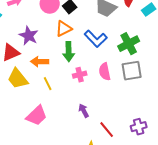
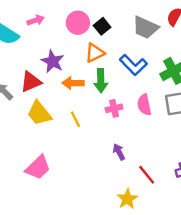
orange arrow: (40, 62) -> (73, 83), moved
pink trapezoid: (37, 116) -> (38, 168), moved

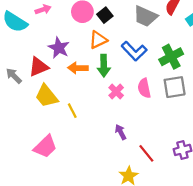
pink cross: (114, 108) -> (116, 92), turned -32
yellow line: (75, 119) -> (72, 111), moved

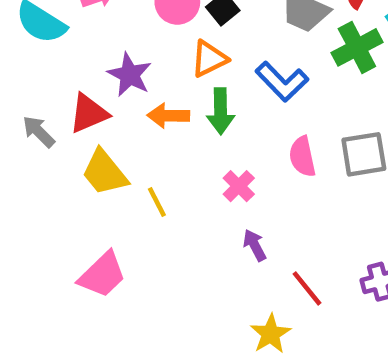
green cross: (171, 57) -> (357, 47), moved
pink cross: (116, 92) -> (239, 186), moved

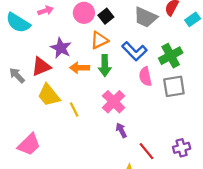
green cross: (357, 47) -> (171, 56), moved
pink semicircle: (302, 157) -> (145, 76), moved
pink cross: (239, 186) -> (114, 102), size x1.5
pink trapezoid: (102, 275) -> (29, 145), moved

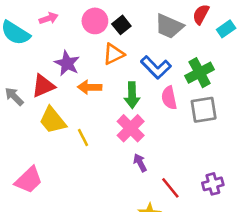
green arrow: (105, 65) -> (132, 95), moved

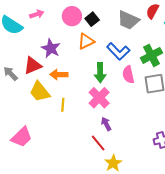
orange arrow: (90, 87) -> (59, 75), moved
yellow line: (83, 138) -> (63, 105), turned 32
red line: (170, 188) -> (98, 143), moved

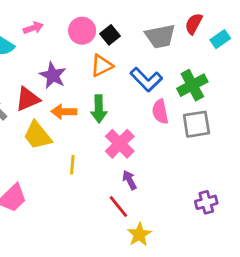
gray trapezoid: (128, 20) -> (160, 36), turned -35
green arrow: (100, 73) -> (99, 109), moved
yellow line: (63, 105) -> (72, 165), moved

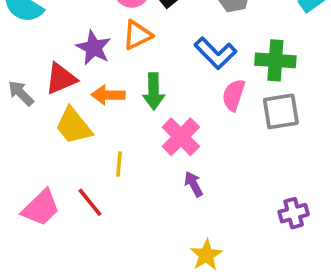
orange triangle: (102, 66) -> (137, 35), moved
green cross: (192, 85) -> (275, 60), turned 32
pink semicircle: (160, 112) -> (234, 95), turned 30
red line: (118, 207) -> (90, 202), moved

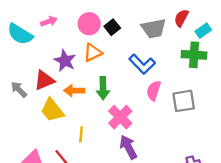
green cross: (275, 60) -> (194, 55), moved
purple arrow: (194, 184) -> (128, 147), size x1.5

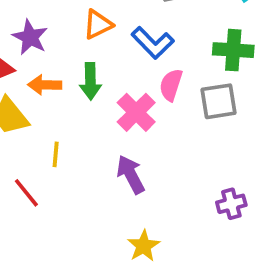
orange triangle: (93, 53) -> (98, 24), moved
green cross: (194, 55) -> (233, 50), moved
pink cross: (120, 117) -> (136, 112), moved

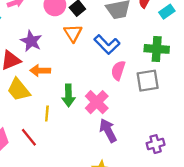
orange triangle: (98, 24) -> (73, 33), turned -36
green arrow: (90, 81) -> (68, 95), moved
pink cross: (136, 112) -> (97, 102), moved
purple arrow: (131, 175) -> (108, 130), moved

